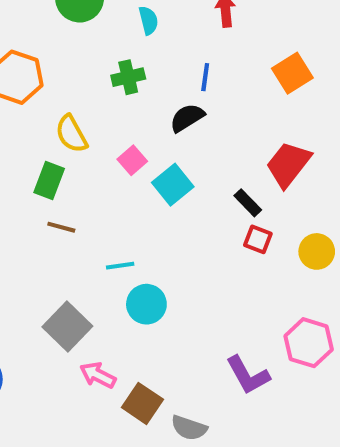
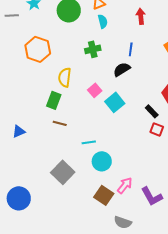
yellow semicircle: (71, 134) -> (65, 77), turned 36
pink arrow: (98, 375) -> (125, 185), moved, turned 102
brown square: (142, 403) -> (104, 195), moved

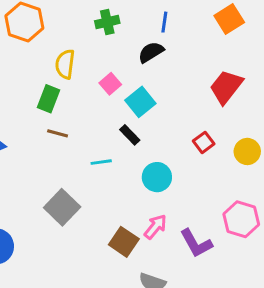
black rectangle: (152, 111) -> (130, 135), moved
red square: (157, 129) -> (204, 142), turned 32
cyan circle: (102, 161) -> (157, 177), moved

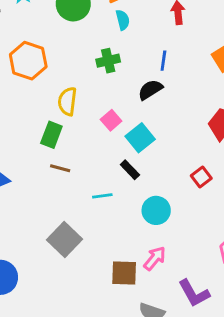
brown square: (124, 242) -> (124, 273), turned -32
purple L-shape: (196, 243) -> (194, 293), moved

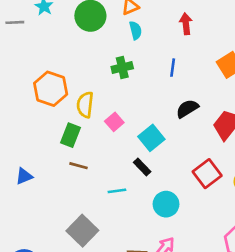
orange hexagon: (28, 61) -> (51, 89), moved
black semicircle: (150, 90) -> (187, 109), moved
pink square: (111, 120) -> (114, 122), moved
red square: (201, 177) -> (207, 174), size x1.5

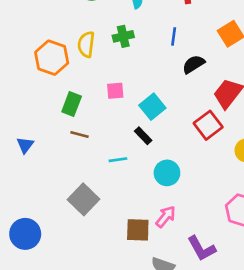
yellow semicircle: (85, 105) -> (86, 44), moved
black semicircle: (187, 109) -> (193, 64), moved
pink square: (114, 122) -> (115, 91), turned 36
red square: (207, 174) -> (208, 125), moved
blue triangle: (24, 176) -> (25, 145), turned -30

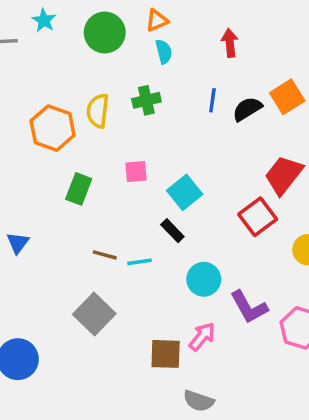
black semicircle: (193, 64) -> (247, 109), moved
brown line: (80, 134) -> (105, 255), moved
purple L-shape: (201, 248) -> (249, 307), moved

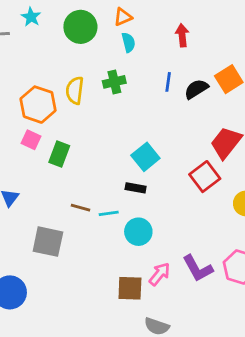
pink square: (136, 172) -> (31, 140), moved, turned 30
black rectangle: (172, 231) -> (136, 188), turned -36
cyan circle: (204, 279) -> (138, 232), moved
purple L-shape: (249, 307) -> (198, 268), moved
gray square: (94, 314) -> (48, 242), moved, turned -32

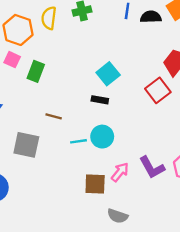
black semicircle: (196, 89) -> (151, 17), turned 30
cyan line: (109, 213) -> (78, 141), moved

